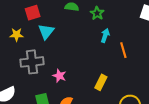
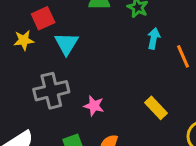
yellow star: (17, 35) -> (24, 40), moved
yellow rectangle: (101, 82) -> (156, 108), turned -63

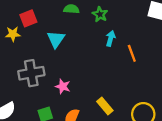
cyan triangle: (66, 44) -> (56, 39), moved
yellow rectangle: (156, 108) -> (105, 106), moved

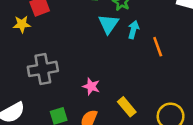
cyan triangle: (56, 39) -> (108, 24), moved
pink star: (63, 86) -> (91, 86), moved

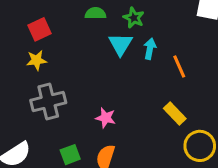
yellow star: (22, 24) -> (37, 60), moved
yellow rectangle: (127, 107) -> (175, 114), moved

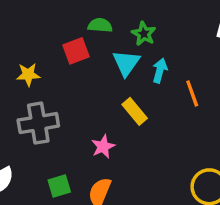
red square: (40, 29) -> (76, 51), moved
yellow rectangle: (175, 114) -> (135, 111), moved
pink star: (106, 118) -> (103, 147), turned 30

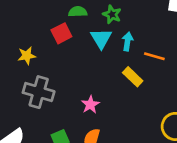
orange line: (192, 93) -> (154, 56), turned -48
yellow rectangle: (135, 111) -> (133, 77), moved
gray cross: (38, 123) -> (39, 92), turned 32

